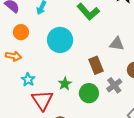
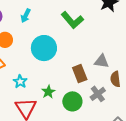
gray triangle: (117, 44) -> (102, 61), moved
cyan star: (28, 80) -> (20, 82), moved

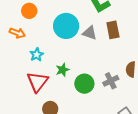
gray triangle: (102, 61) -> (90, 33), moved
brown rectangle: (80, 74) -> (113, 30), moved

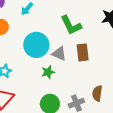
green star: (62, 70) -> (48, 72), moved

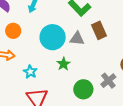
green star: (48, 72) -> (63, 64), moved

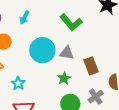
brown rectangle: (99, 30) -> (91, 66), moved
green star: (63, 64) -> (64, 78), moved

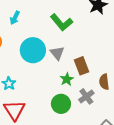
gray triangle: (67, 53) -> (57, 53), turned 42
green star: (64, 78) -> (67, 79), moved

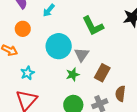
brown rectangle: (82, 66) -> (102, 73), turned 36
green star: (67, 79) -> (73, 74), moved

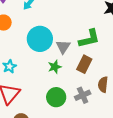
green L-shape: (93, 26) -> (89, 39), moved, turned -75

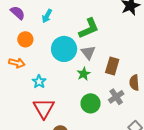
green L-shape: (89, 39) -> (89, 28), moved

